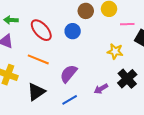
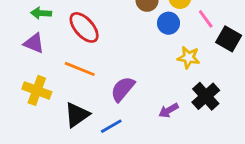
pink line: (127, 24) -> (206, 19), turned 56
blue circle: (73, 31) -> (169, 23), moved
blue line: (70, 100) -> (111, 126), moved

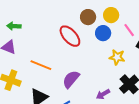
red ellipse: (84, 27) -> (70, 36), moved

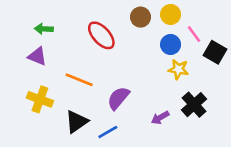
blue circle: (103, 33) -> (171, 45), moved
red ellipse: (70, 36) -> (101, 35), moved

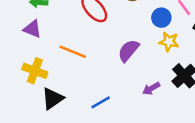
purple semicircle: (118, 98) -> (128, 51), moved
black triangle: (76, 122) -> (53, 99), moved

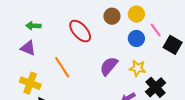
yellow star: (169, 42) -> (137, 68), moved
orange line: (73, 52) -> (62, 67), turned 35

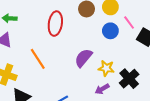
red ellipse: (80, 31) -> (55, 24), turned 50
yellow star: (137, 68) -> (106, 68), moved

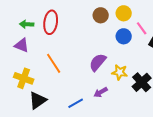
red ellipse: (55, 24) -> (51, 22), moved
purple arrow: (102, 89) -> (101, 92), moved

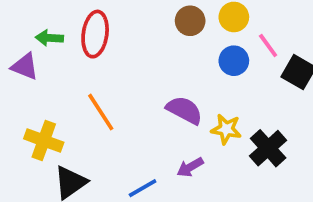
purple triangle: (22, 45) -> (25, 66), moved
purple semicircle: (98, 62) -> (184, 110), turned 78

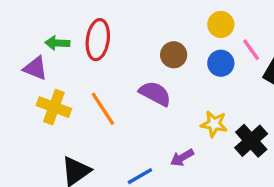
brown circle: (190, 21) -> (174, 55), moved
purple semicircle: (184, 110) -> (155, 94), moved
yellow cross: (44, 141) -> (54, 107), moved

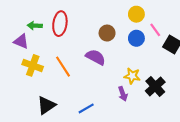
purple arrow: (182, 158) -> (123, 94), moved, turned -80

